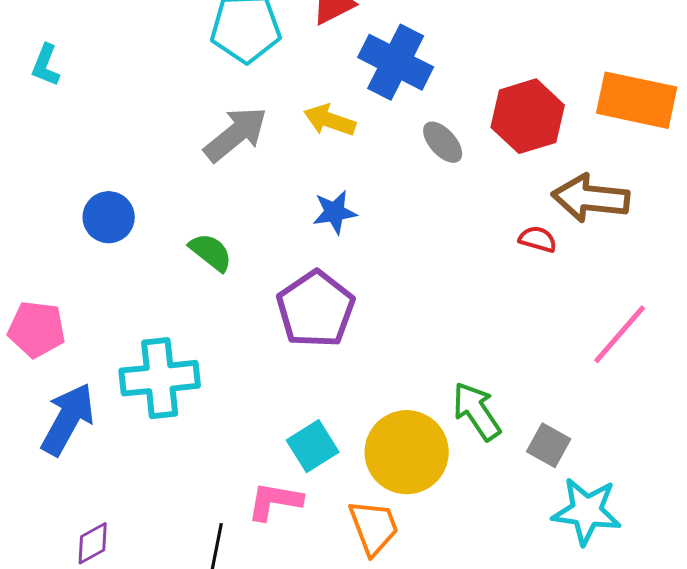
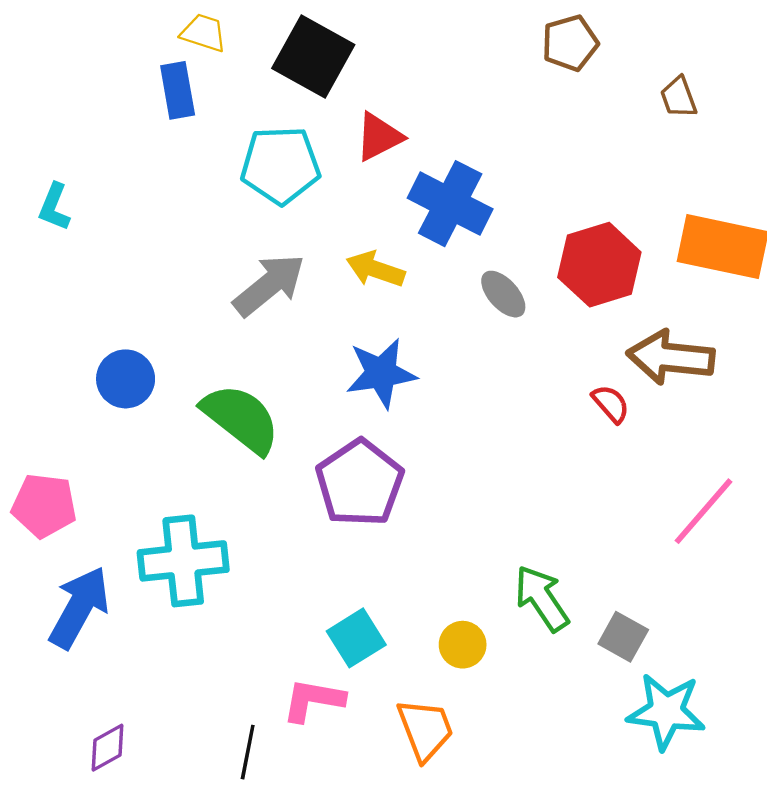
blue star: (335, 212) -> (381, 373), size x1.4
red semicircle: (538, 239) -> (611, 404), turned 33
green semicircle: (211, 252) -> (241, 418), size x1.6
yellow circle: (407, 452) -> (463, 645), size x0.5

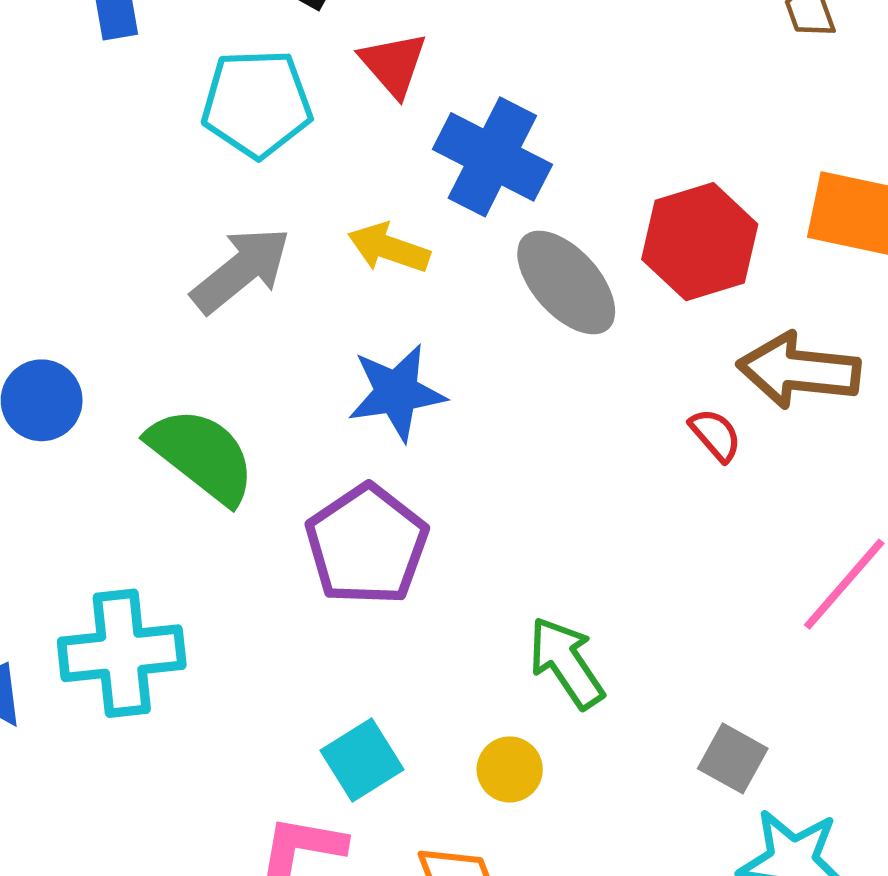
red triangle: (379, 137) -> (393, 64), turned -44
gray ellipse: (503, 294) -> (566, 283), size x1.6
green arrow: (542, 598) -> (566, 663), moved

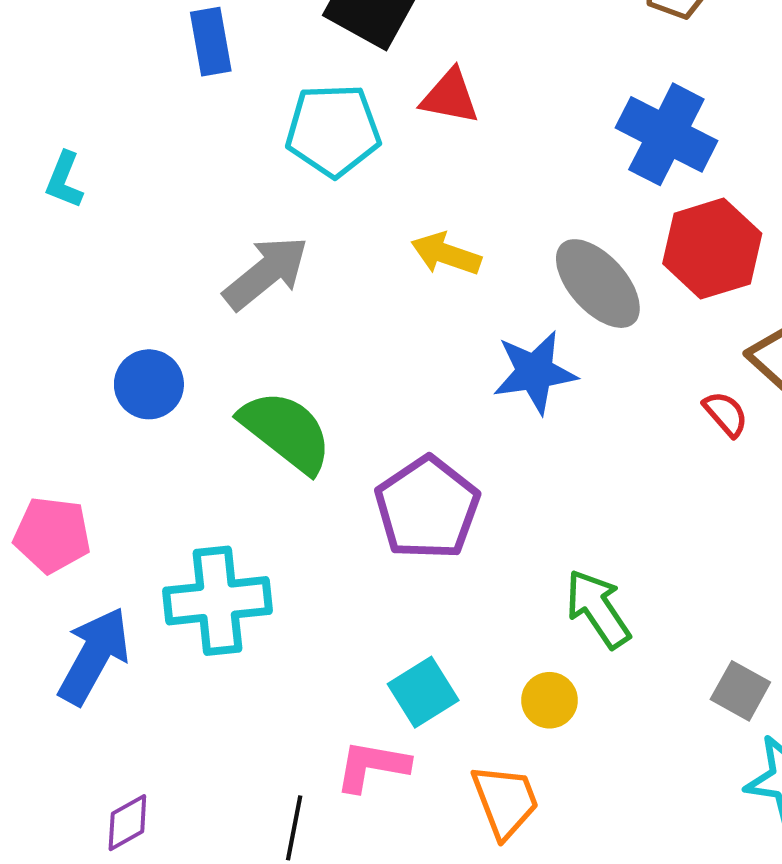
red triangle: (393, 64) -> (450, 97), turned -38
blue cross: (492, 157) -> (666, 134), moved
gray arrow: (241, 270) -> (266, 273), moved
blue star: (397, 392) -> (535, 372), moved

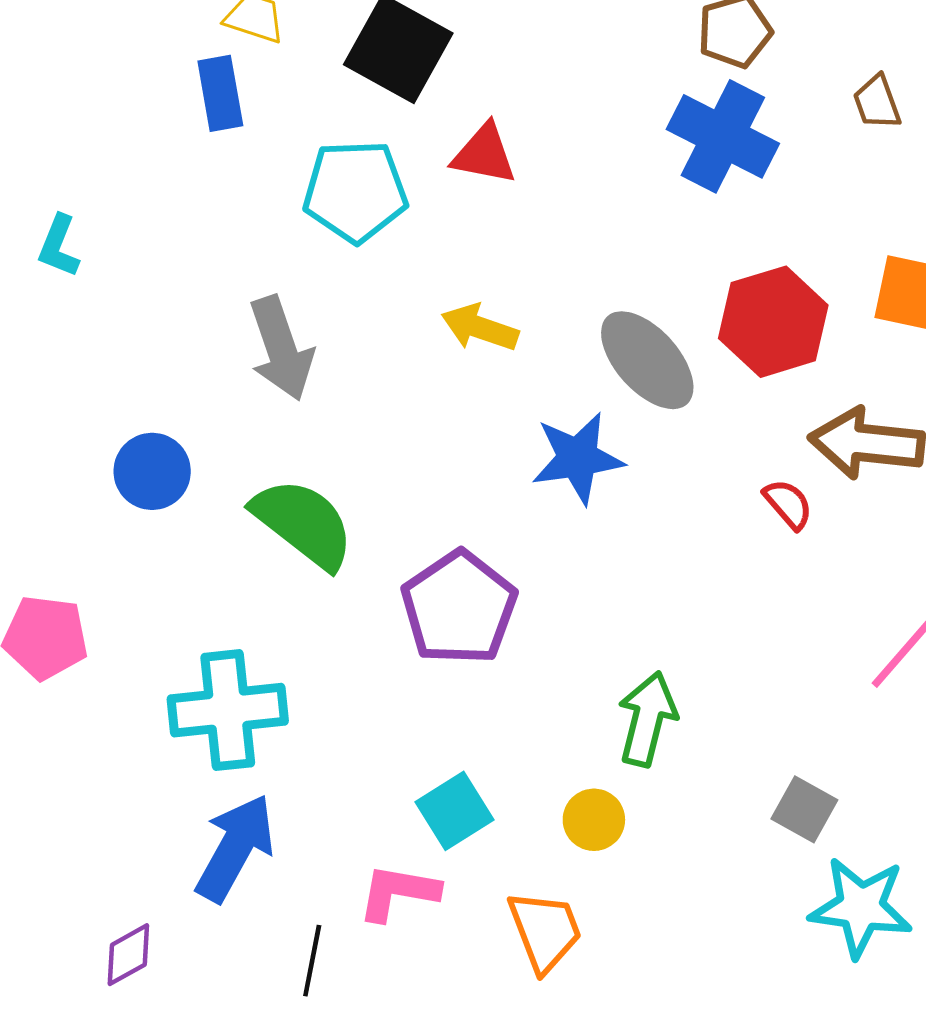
blue cross: (666, 134) -> (723, 136), moved
gray arrow: (266, 273) -> (281, 348), turned 110
green arrow: (598, 609) -> (647, 719), turned 48
blue arrow: (94, 656) -> (235, 848), moved

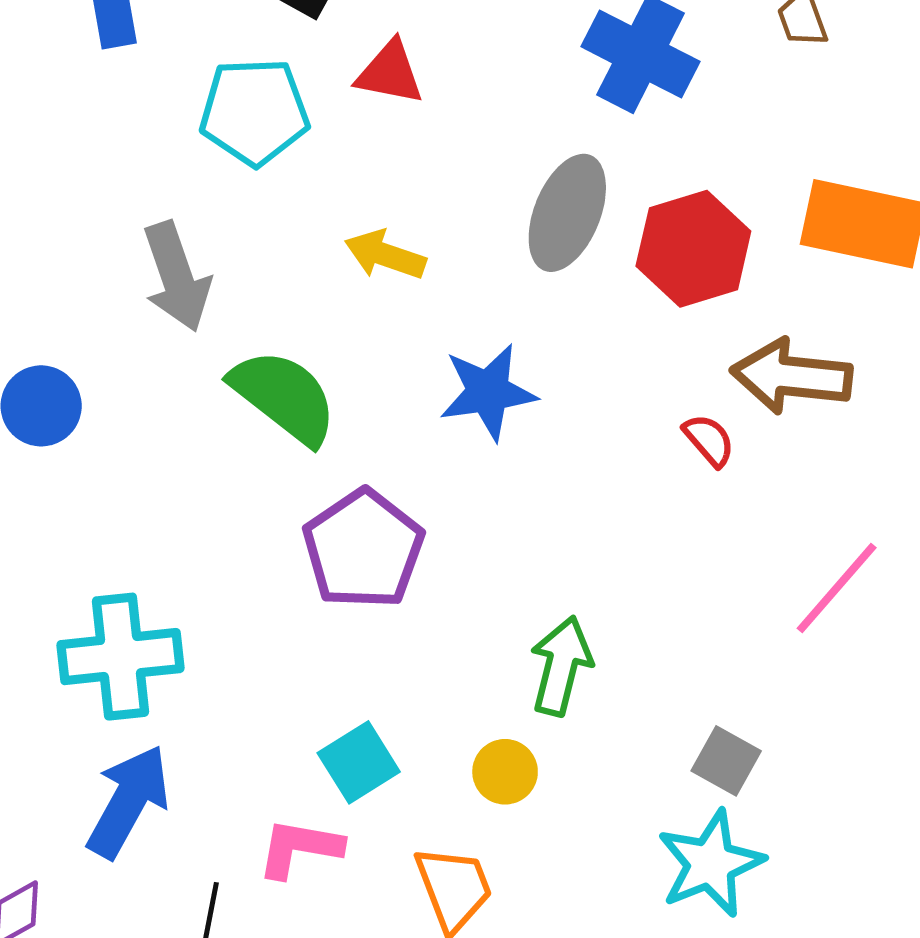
gray ellipse: (647, 360) -> (567, 213), moved, turned 64
green semicircle: (303, 523) -> (284, 397), moved
cyan star: (861, 907) -> (711, 864), moved, turned -30

